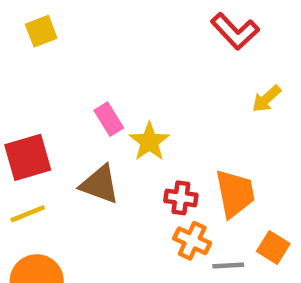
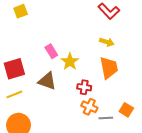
yellow arrow: (266, 99) -> (107, 42), moved, turned -120
orange trapezoid: (235, 193) -> (109, 68), moved

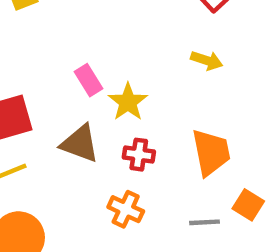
orange trapezoid: (109, 68) -> (211, 152), moved
red cross: (84, 87) -> (139, 155), moved
orange cross: (89, 107) -> (126, 209), moved

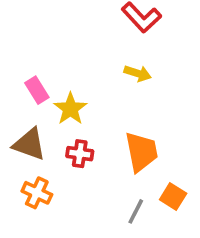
orange cross: (126, 209) -> (37, 193), moved
gray line: (204, 222) -> (136, 211), turned -60

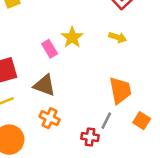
yellow star: (70, 109) -> (72, 37), moved
red cross: (80, 154) -> (90, 137), moved
gray line: (136, 211) -> (106, 121), moved

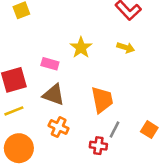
pink rectangle: (50, 49) -> (50, 64), moved, turned -42
orange trapezoid: (120, 90) -> (102, 100), moved

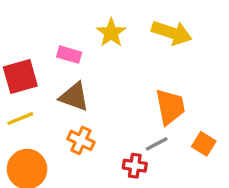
yellow arrow: (126, 48) -> (172, 33), size x1.6
orange trapezoid: (102, 100) -> (170, 107), moved
gray line: (115, 130) -> (157, 144), turned 35

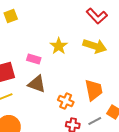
orange cross: (81, 140) -> (66, 101), moved
gray line: (157, 144) -> (95, 121), moved

